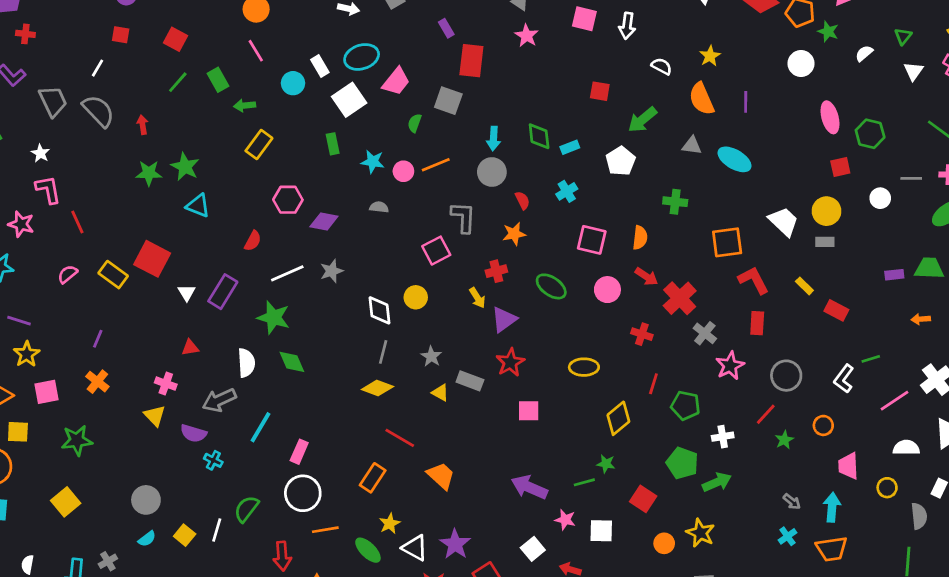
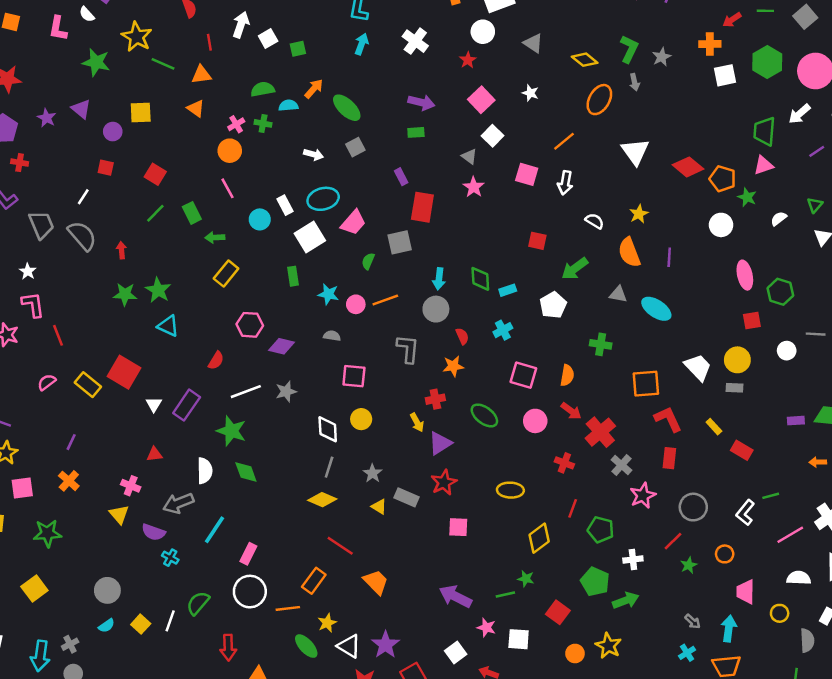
gray square: (448, 101) -> (400, 242), turned -35
pink square: (436, 251) -> (354, 376), moved, turned 30
orange line: (325, 530) -> (288, 608), moved

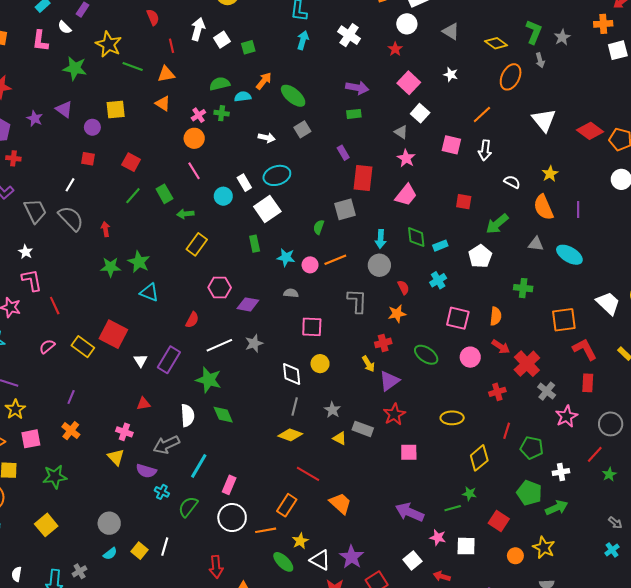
pink trapezoid: (353, 223) -> (406, 195), moved
red cross: (564, 463) -> (497, 392), turned -35
green semicircle: (198, 603) -> (188, 507), moved

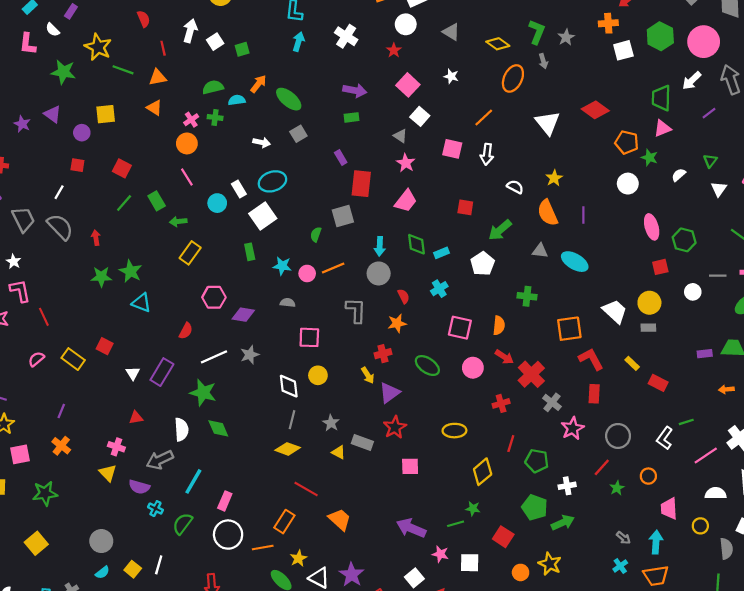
red diamond: (590, 131) -> (595, 110), moved
red square: (113, 334) -> (105, 346), size x0.6

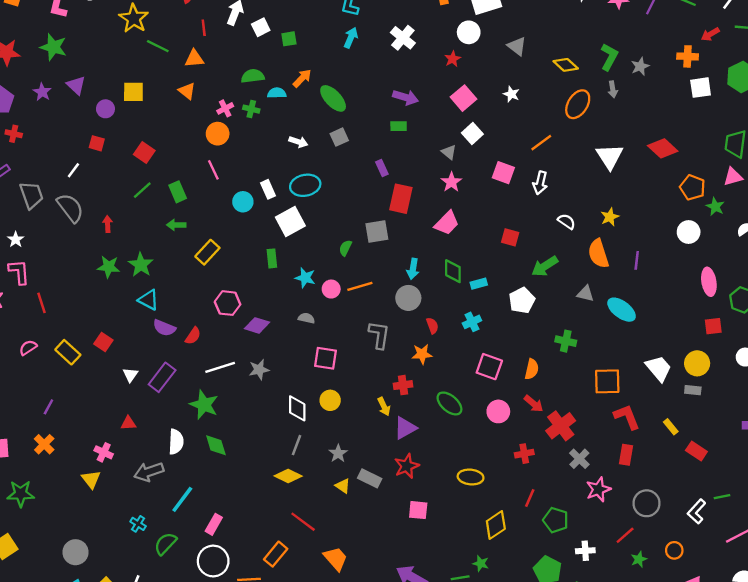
green star: (63, 72) -> (53, 47), moved
green arrow: (178, 221) -> (176, 225), moved
purple semicircle: (139, 487) -> (164, 328), moved

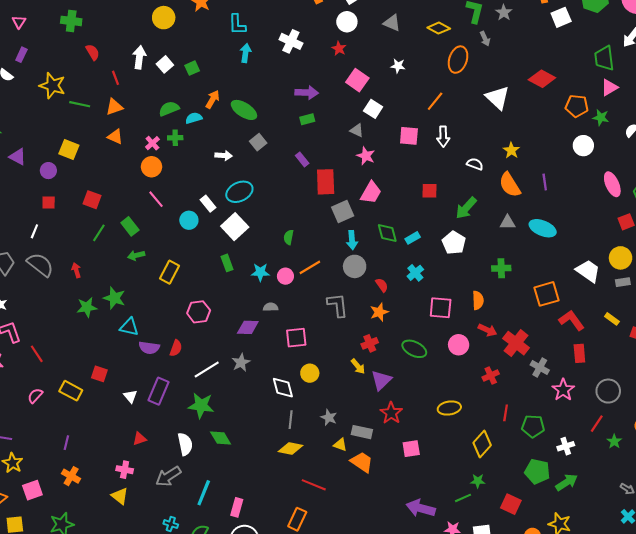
yellow square: (133, 92) -> (69, 150), turned 36
gray square: (377, 231) -> (343, 211), moved
purple diamond: (257, 325) -> (248, 327), moved
orange trapezoid: (336, 559) -> (362, 462), moved

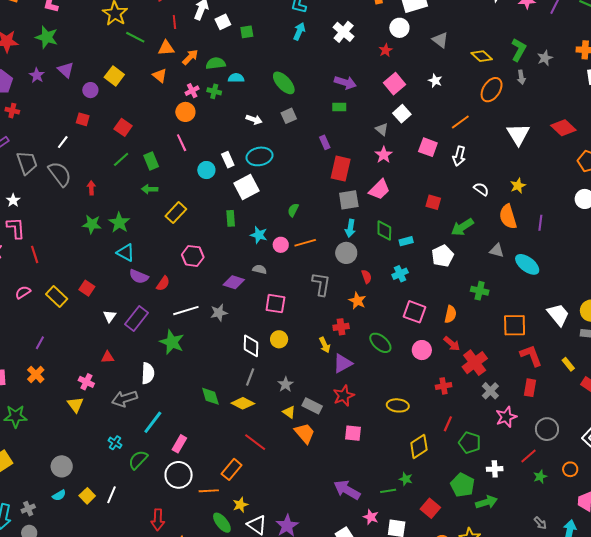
orange arrow: (213, 99) -> (190, 57), moved
orange star: (379, 312) -> (357, 301), turned 30
green diamond: (221, 438) -> (210, 396), moved

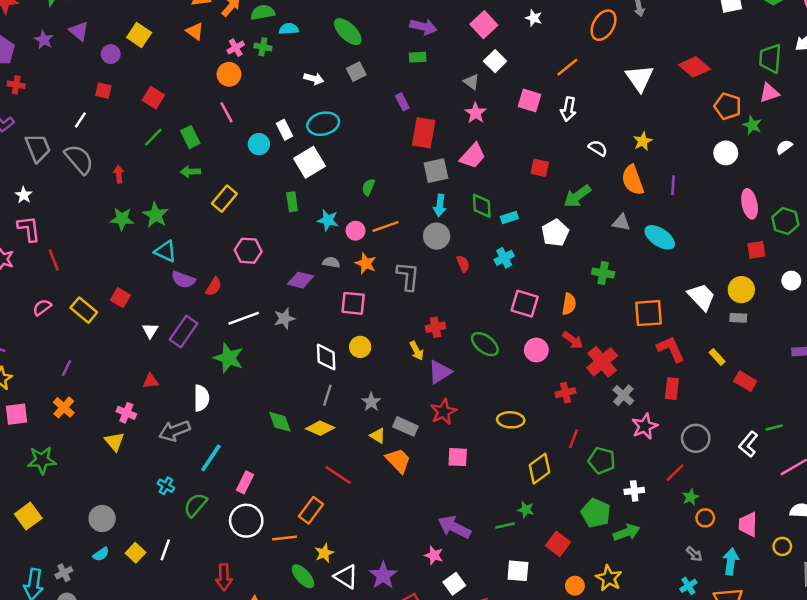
orange star: (357, 301) -> (366, 263), moved
orange circle: (570, 469) -> (705, 518), moved
pink star: (371, 517) -> (434, 555), moved

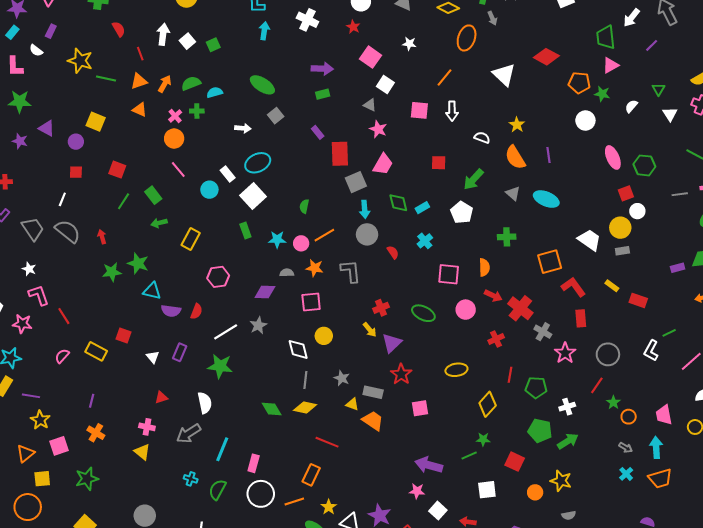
gray triangle: (621, 222) -> (513, 193), turned 42
white circle: (791, 281) -> (637, 211), moved
purple rectangle: (184, 332) -> (180, 352), size x0.7

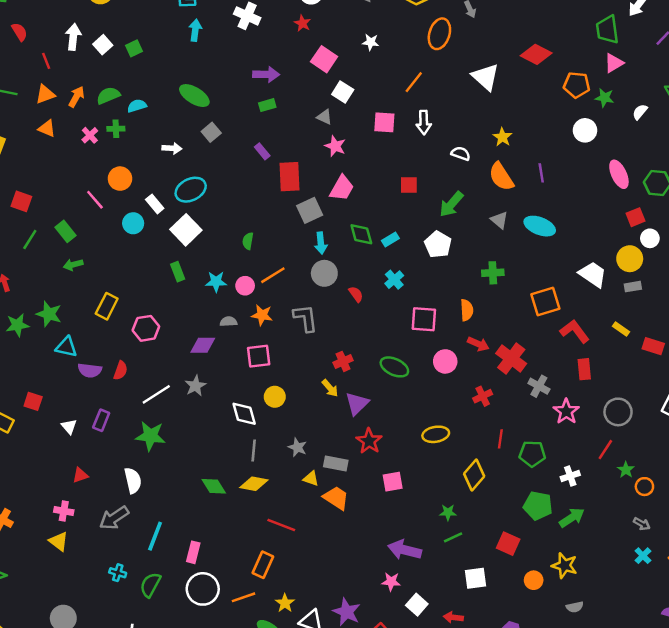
orange circle: (174, 139) -> (120, 179), moved
yellow rectangle: (191, 239) -> (107, 306), moved
green star: (483, 439) -> (448, 512), moved

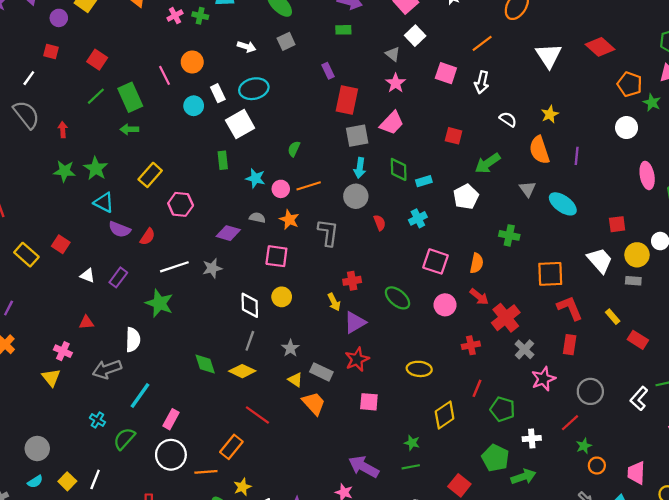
red square: (636, 217) -> (617, 224), moved
green rectangle: (65, 231) -> (130, 97), size x1.4
white triangle: (69, 427) -> (87, 276), turned -42

